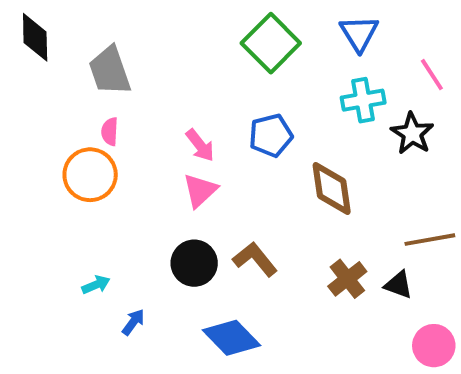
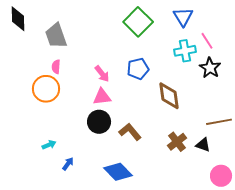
pink line: (432, 75) -> (207, 41), moved
pink triangle: (200, 190) -> (102, 97), turned 36
black circle: (194, 263) -> (99, 122), moved

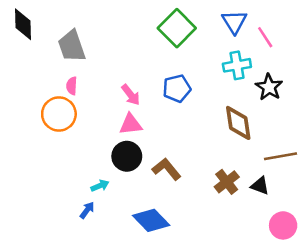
pink line: (207, 41) -> (265, 37), moved
brown diamond: (169, 96) -> (238, 123), moved
cyan arrow: (49, 145) -> (100, 186), moved

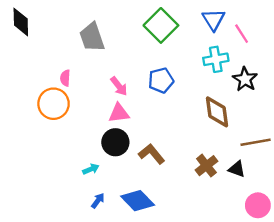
gray trapezoid: (72, 46) -> (92, 37), moved
blue arrow: (87, 210) -> (98, 201), moved

